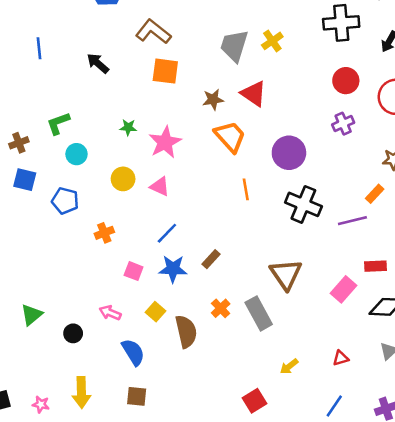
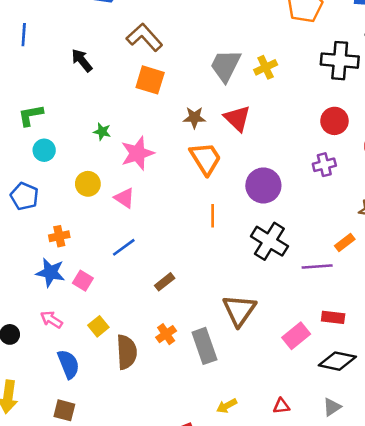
blue star: (173, 269) -> (50, 272), moved

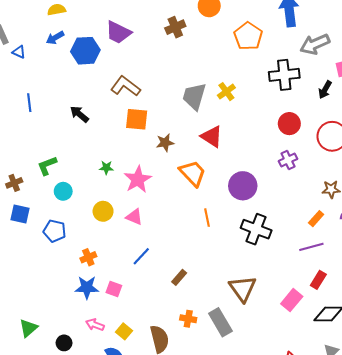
brown star: (194, 118) -> (165, 143), moved
purple line: (317, 266) -> (311, 247), moved
red rectangle: (333, 317) -> (318, 280), turned -54
yellow square: (98, 326) -> (124, 331), moved
orange cross: (166, 334) -> (188, 319), turned -35

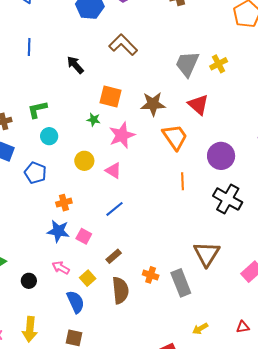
orange square: (137, 119) -> (111, 97), moved
brown star: (165, 143) -> (153, 104), size x1.4
brown rectangle: (179, 277) -> (114, 256), moved

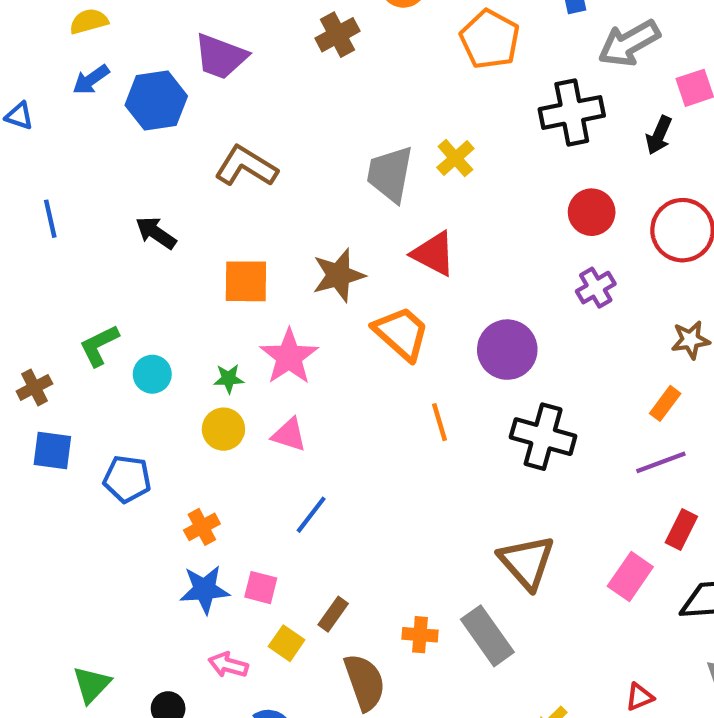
green star: (94, 120) -> (229, 379), moved
cyan circle: (49, 136) -> (152, 374), moved
yellow square: (88, 278) -> (287, 643), moved

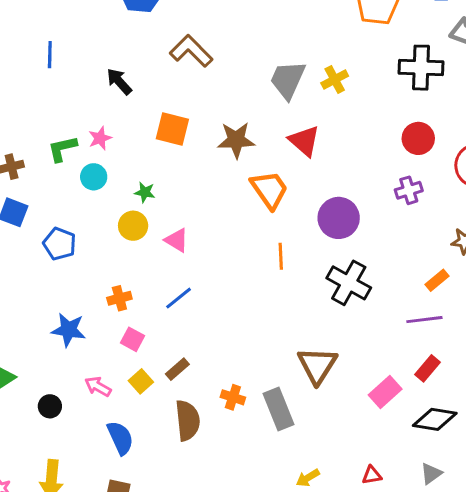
pink star: (289, 357) -> (100, 138), moved, size x0.6
orange cross: (202, 527) -> (119, 298), moved
blue star: (205, 590) -> (69, 330), moved

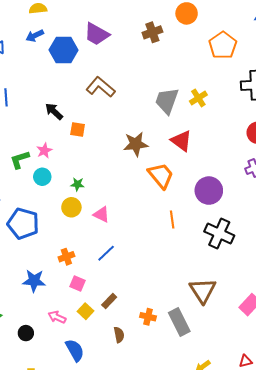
orange square: (172, 129) -> (78, 130), moved, size x0.7
blue pentagon: (60, 244) -> (23, 224), size x1.4
brown semicircle: (188, 420) -> (119, 335), size x0.6

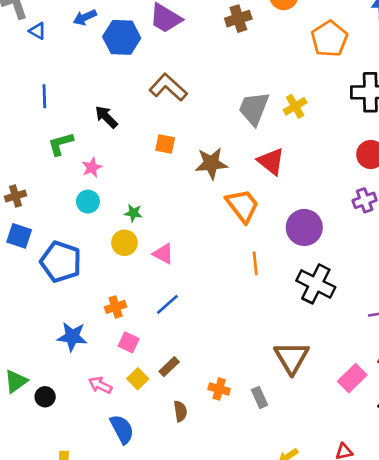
orange square: (78, 130) -> (165, 144), moved
green L-shape: (20, 160) -> (61, 144), moved
gray rectangle: (179, 322) -> (259, 397), size x0.6
black circle: (26, 333) -> (45, 397), moved

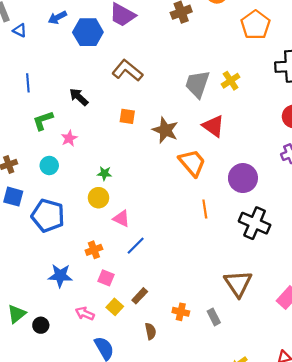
brown star: (211, 163) -> (165, 130), turned 30
cyan circle: (88, 202) -> (49, 165), moved
pink triangle: (163, 254) -> (121, 219), moved

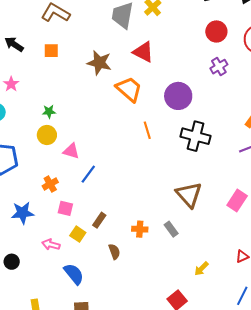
orange square: (127, 116) -> (51, 51), moved

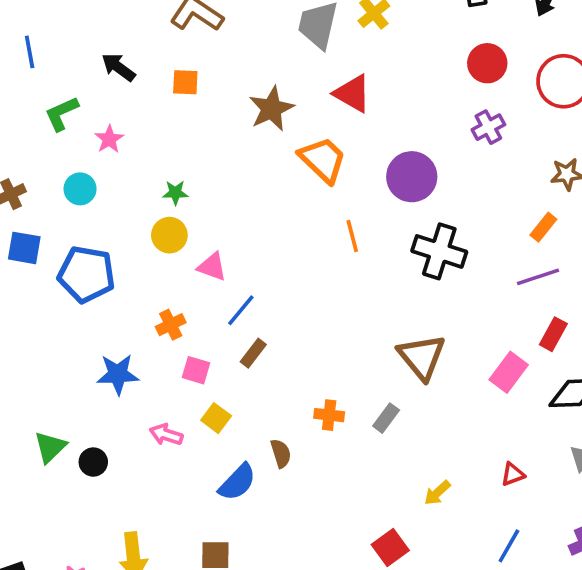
brown star: (99, 63) -> (271, 109), turned 30
brown rectangle: (99, 220) -> (253, 353), moved
gray rectangle: (171, 229) -> (386, 418), turned 70
blue semicircle: (74, 274) -> (237, 482), moved, turned 80

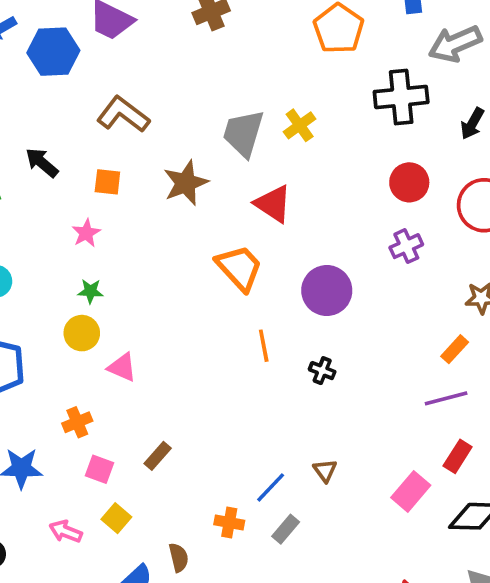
brown star: (271, 109) -> (186, 183), moved
pink star: (109, 139) -> (86, 233), moved
black cross: (439, 251) -> (322, 371), moved, size x0.5
blue line: (241, 310) -> (271, 487), moved
brown triangle: (422, 357) -> (325, 471), size x0.5

